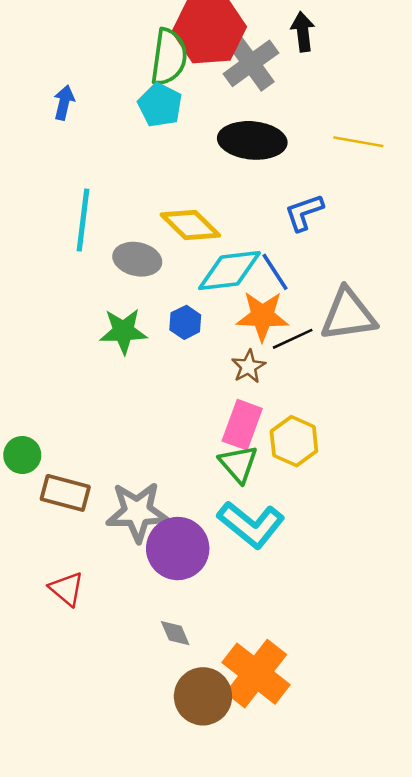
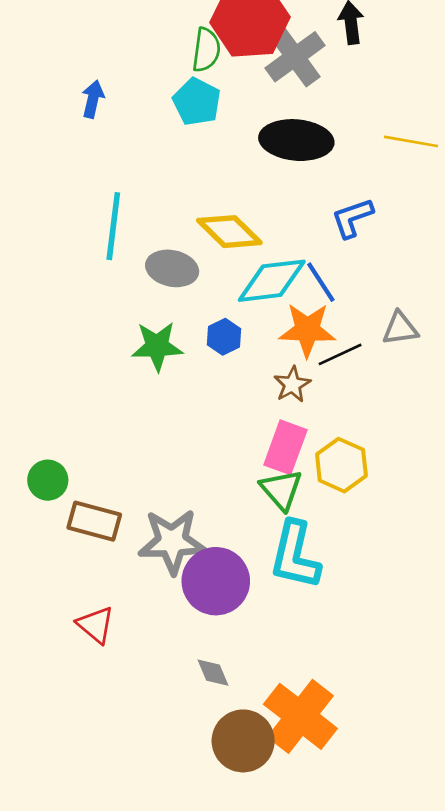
green semicircle: (169, 57) -> (206, 50), size x0.7
gray triangle: (348, 315) -> (400, 329), size x0.6
cyan L-shape: (251, 525) -> (295, 555), turned 64

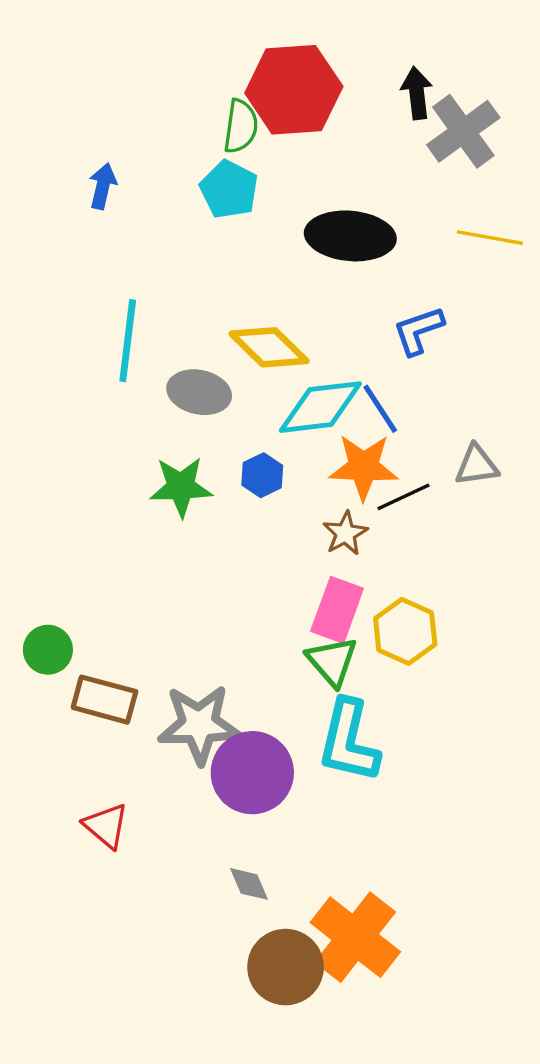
gray cross: (295, 57) -> (463, 131), moved

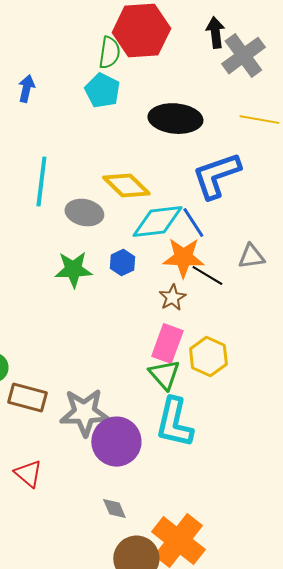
blue L-shape: (418, 331) -> (216, 176), size x1.6
black line: (403, 497) -> (207, 276), turned 56

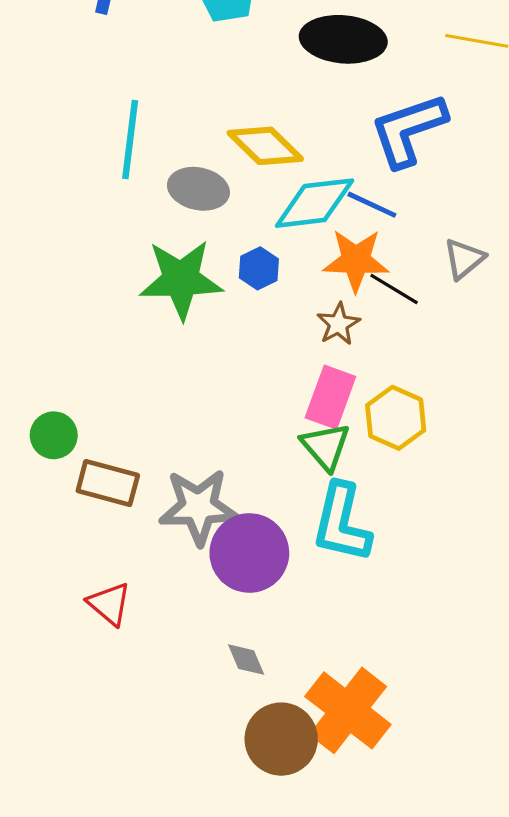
blue line: (193, 223) -> (372, 205), turned -32
gray triangle: (251, 257) -> (464, 259), turned -32
green star: (73, 270) -> (181, 279), size x1.4

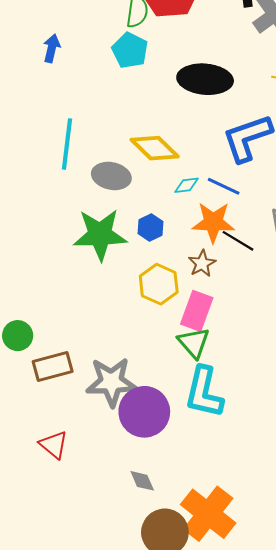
cyan diamond: (315, 203) -> (187, 185), size x0.5
yellow hexagon: (396, 418) -> (159, 284), moved
brown rectangle: (108, 483) -> (53, 366), turned -30

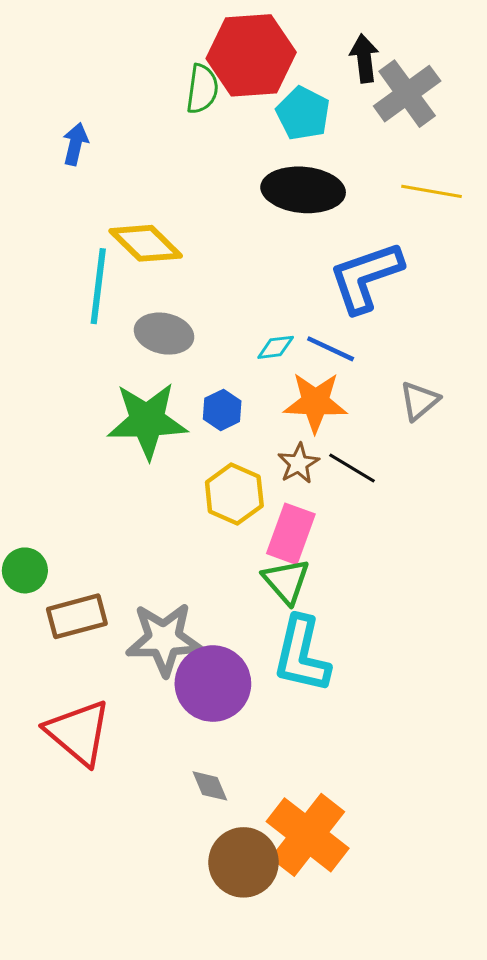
cyan pentagon: (130, 50) -> (303, 113), moved
yellow diamond: (155, 148) -> (146, 243), moved
black line: (238, 241) -> (352, 468), moved
red triangle: (54, 445) -> (78, 732), size x1.6

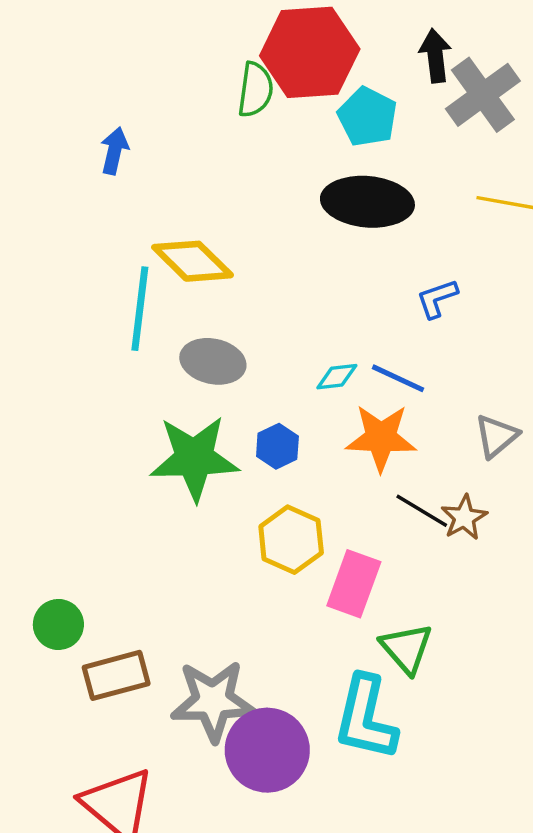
blue L-shape: (366, 277) -> (437, 299), size x0.5
brown star: (299, 463) -> (464, 518), moved
green triangle: (286, 581) -> (406, 648), moved

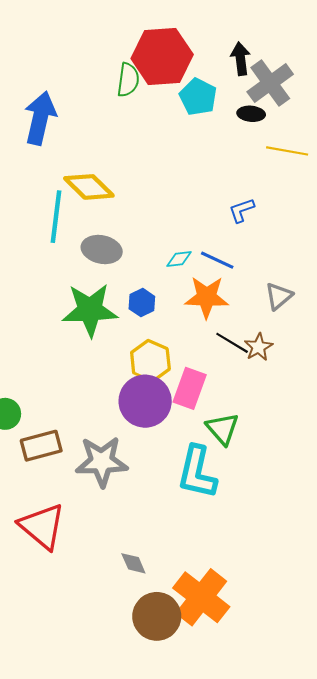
blue arrow: (114, 151) -> (40, 118), size x1.8
black ellipse: (367, 202) -> (251, 114), moved, size x0.5
purple circle: (267, 750) -> (145, 401), moved

